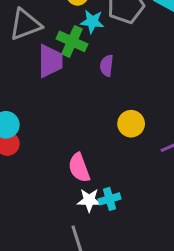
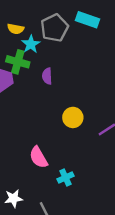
cyan star: (92, 22) -> (31, 44), turned -30
white star: (89, 200) -> (14, 198), moved

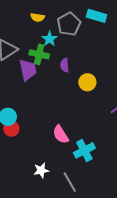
yellow semicircle: (16, 29) -> (38, 17), moved
yellow circle: (73, 117) -> (87, 82), moved
cyan cross: (65, 177) -> (84, 150), size x1.5

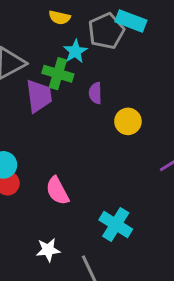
cyan rectangle: (97, 16) -> (131, 21), moved
pink semicircle: (61, 134) -> (57, 191), moved
cyan cross: (84, 150) -> (116, 224), turned -35

